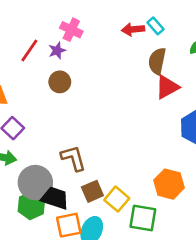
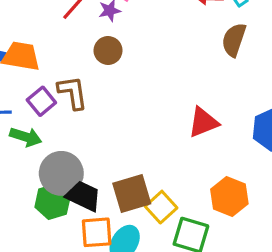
red triangle: (167, 87) -> (203, 122), moved
brown L-shape: (73, 158) -> (73, 93), moved
brown square: (92, 191) -> (132, 193), size x1.4

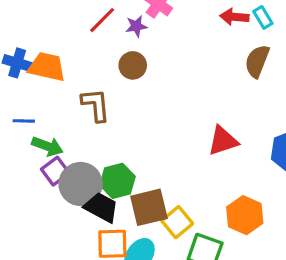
purple square: (41, 101) -> (55, 171), moved
green hexagon: (53, 202) -> (117, 181), moved

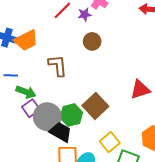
brown circle: (133, 65) -> (92, 41), moved
orange trapezoid: (47, 67) -> (26, 40), turned 140
brown square: (149, 207) -> (95, 106), moved, turned -30

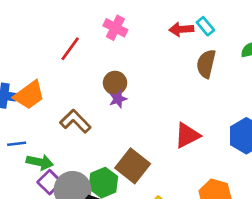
purple star: (85, 15) -> (118, 99), moved
brown L-shape: (58, 65) -> (75, 121), turned -30

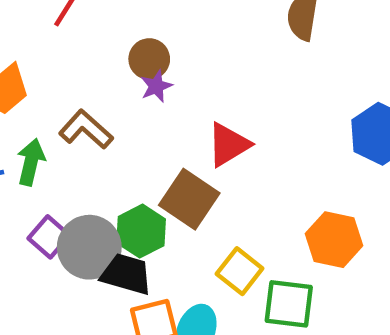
red triangle: (187, 135) -> (229, 145), moved
green arrow: (40, 162) -> (31, 162), moved, turned -85

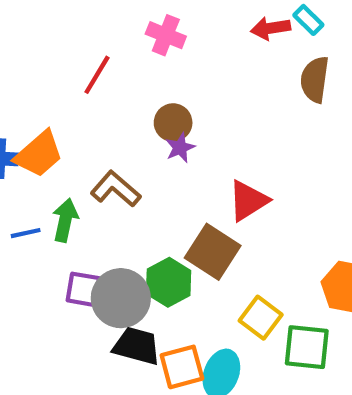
purple square: (49, 237) -> (83, 289), turned -30
black trapezoid: (126, 274) -> (137, 346), moved

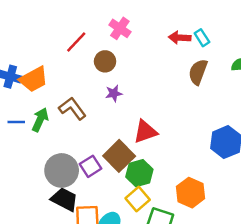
brown circle: (173, 123) -> (105, 61), moved
green hexagon: (169, 282) -> (139, 173), moved
purple square: (83, 289) -> (91, 166), moved, turned 35

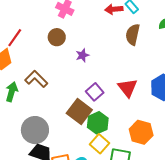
red line: (76, 42) -> (15, 38), moved
purple star: (114, 93) -> (82, 55), moved
red triangle: (145, 132) -> (128, 88), moved, turned -40
purple square: (91, 166) -> (95, 92), moved

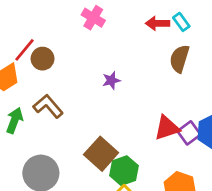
brown circle: (57, 37) -> (43, 59), moved
red triangle: (128, 88) -> (167, 128), turned 45
purple square: (95, 92) -> (189, 133), moved

